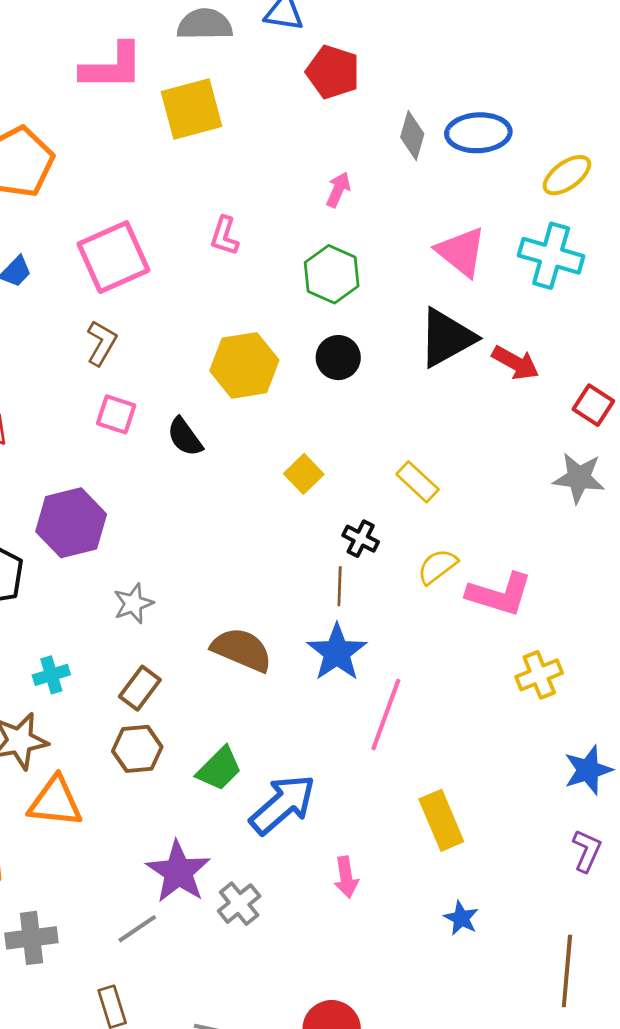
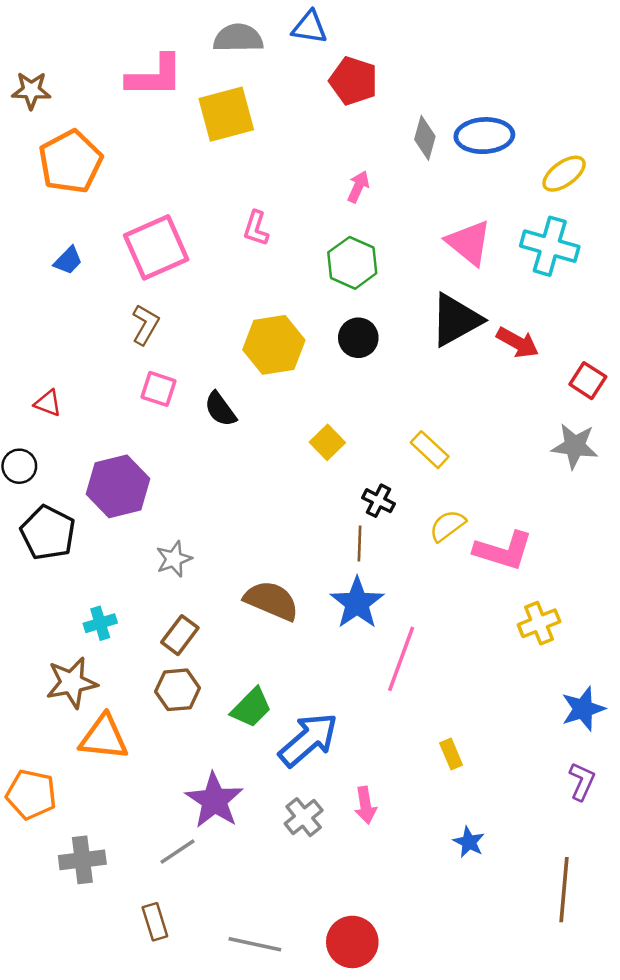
yellow rectangle: (441, 820) -> (451, 754), size x0.6
gray cross: (239, 904) -> (304, 817), moved

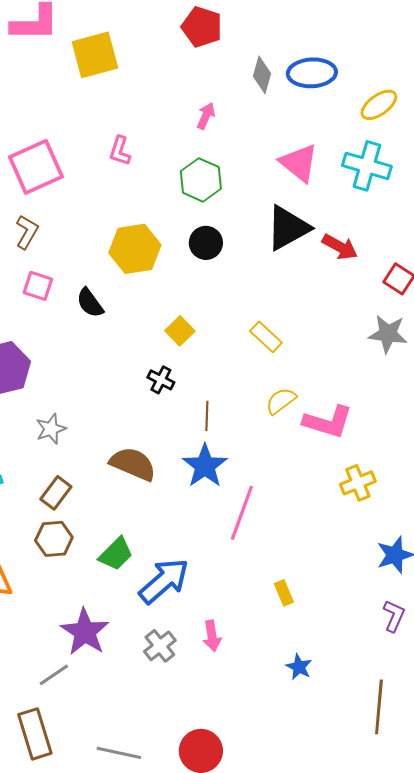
black cross: (378, 501) -> (161, 380), moved
brown rectangle: (155, 922) -> (35, 734), size x1.6

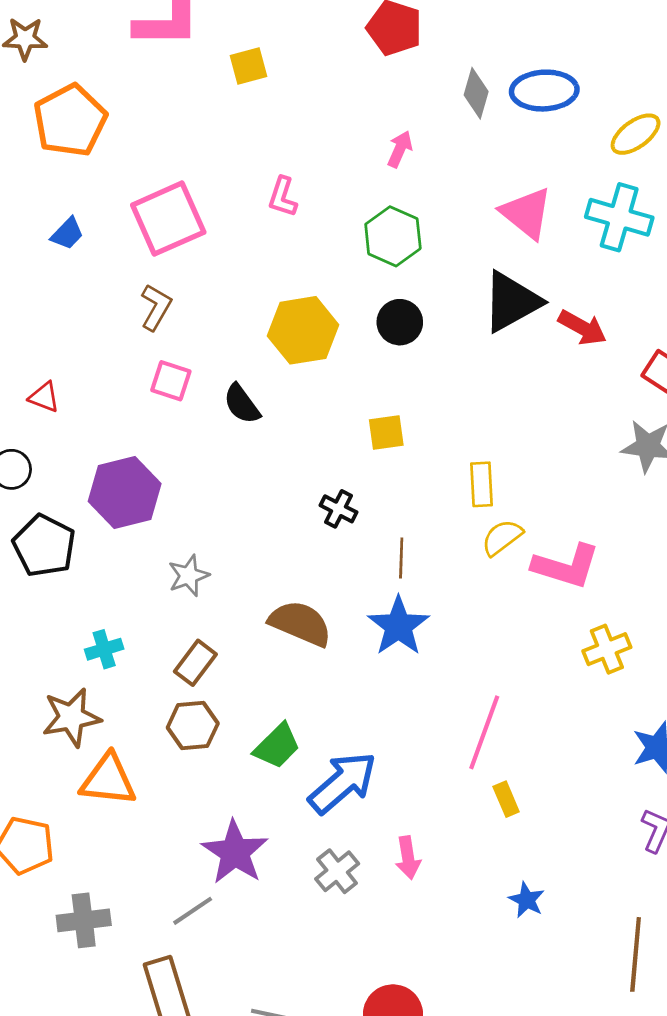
yellow square: (95, 55) -> (249, 66), size x0.6
yellow square: (180, 331) -> (386, 433), moved, turned 36
yellow rectangle: (266, 337) -> (482, 484), moved, turned 44
pink line: (242, 513) -> (484, 732), moved

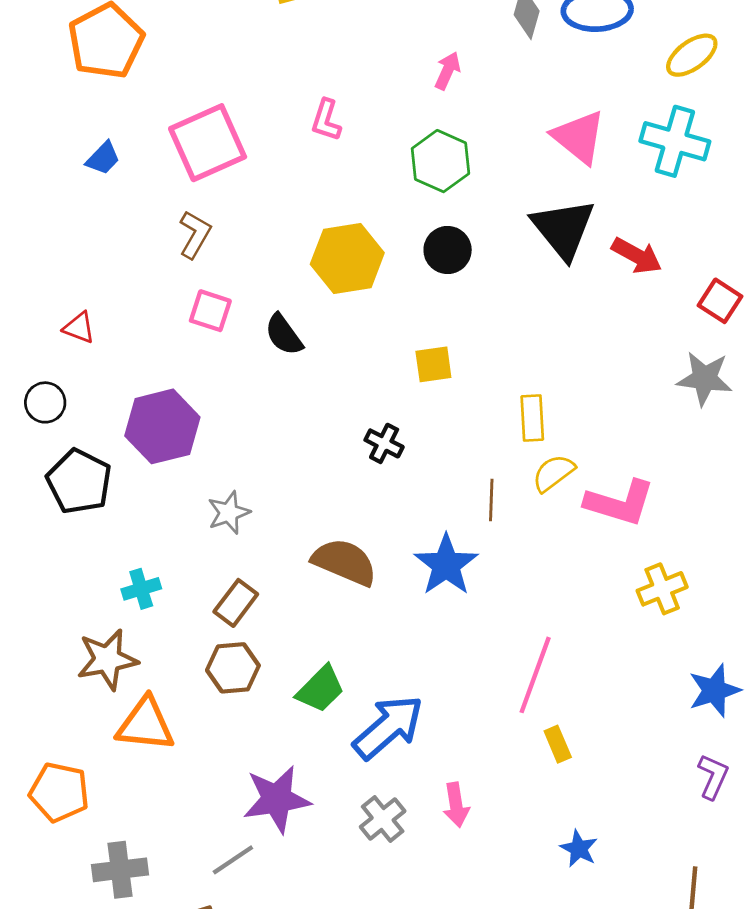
black triangle: (512, 302) -> (563, 229), turned -40
brown line: (401, 558) -> (491, 500), moved
purple star: (235, 852) -> (277, 799), turned 30

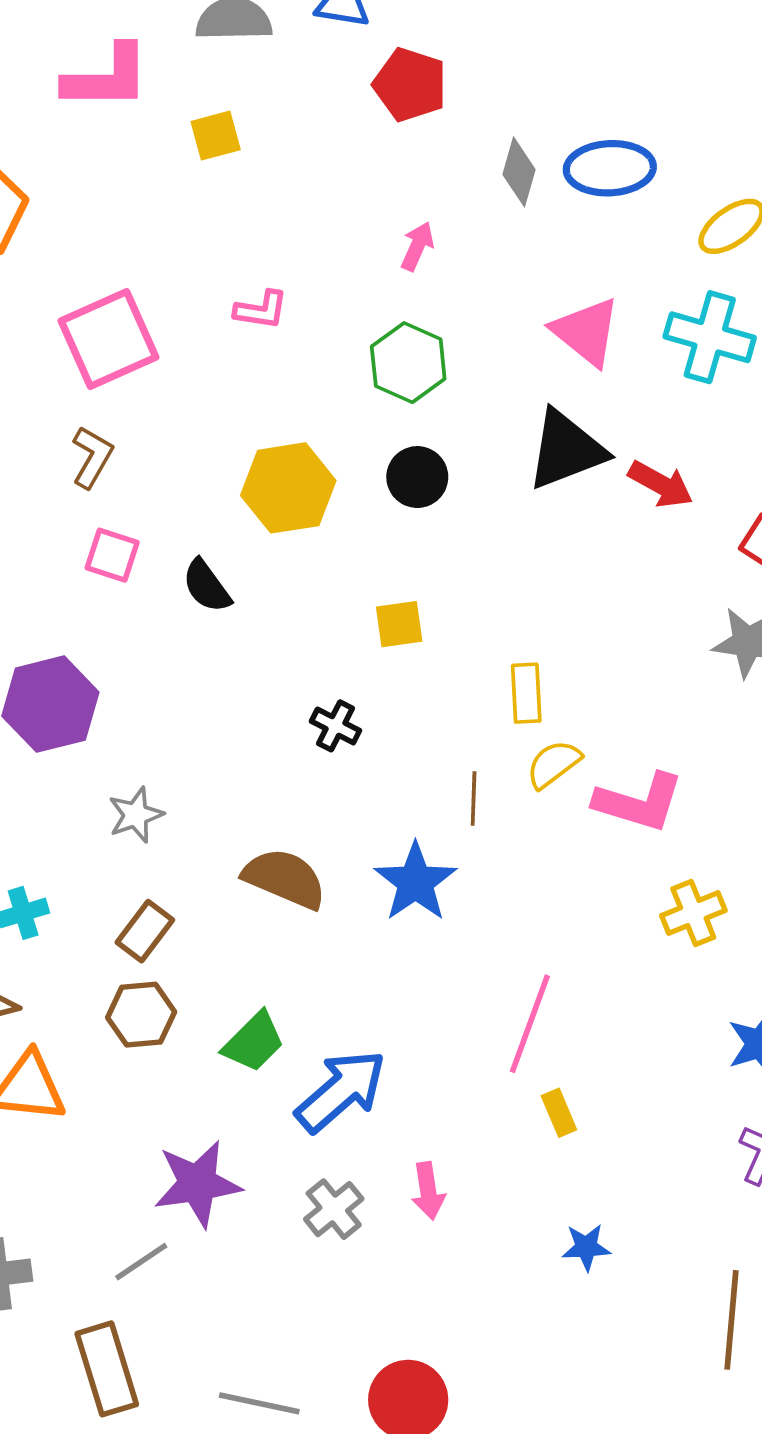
pink L-shape: (326, 120) -> (261, 310), turned -99
black triangle: (563, 229) -> (566, 450), turned 48
blue star: (579, 849) -> (586, 1247), turned -30

